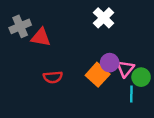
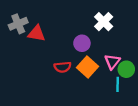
white cross: (104, 18) -> (104, 22), moved
purple circle: (110, 63) -> (82, 43), moved
red semicircle: (53, 77) -> (63, 67), moved

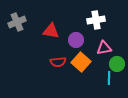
white cross: (104, 22) -> (96, 20), turned 36
red triangle: (37, 34) -> (51, 31), moved
pink triangle: (112, 62) -> (104, 48), moved, turned 42

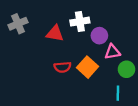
white cross: (96, 20) -> (80, 22), moved
purple circle: (76, 40) -> (99, 36), moved
cyan line: (109, 78) -> (118, 93), moved

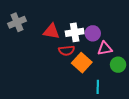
white cross: (80, 22) -> (75, 32), moved
red semicircle: (62, 67) -> (67, 50), moved
cyan line: (118, 93) -> (98, 87), moved

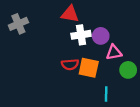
red triangle: (51, 31) -> (70, 14), moved
red semicircle: (67, 50) -> (70, 64), moved
orange square: (82, 63) -> (89, 68), turned -30

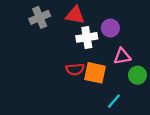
gray cross: (18, 24) -> (40, 17), moved
purple circle: (101, 36) -> (110, 28), moved
cyan line: (106, 94) -> (114, 101), turned 40

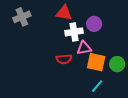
gray cross: (40, 17) -> (22, 17), moved
pink triangle: (122, 56) -> (84, 48), moved
orange square: (95, 73) -> (96, 62), moved

